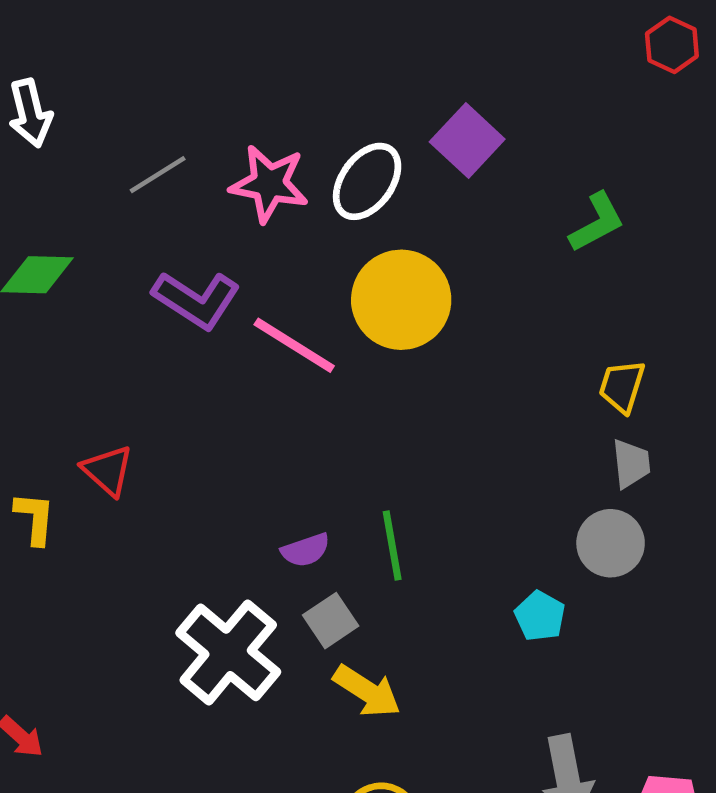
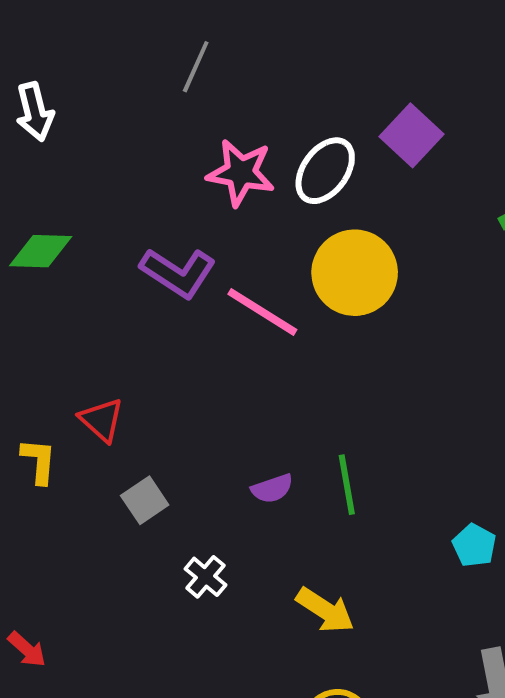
gray line: (158, 175) -> (196, 67), moved, turned -34
gray square: (331, 621) -> (145, 500), moved
white cross: (228, 652) -> (205, 577), size x0.5

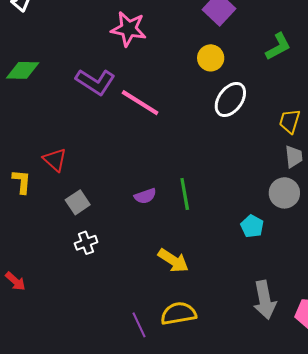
white ellipse: (325, 171) -> (230, 99), moved
yellow circle: (355, 273) -> (211, 58), moved, size x0.6
white cross: (205, 577) -> (86, 243), moved, turned 30

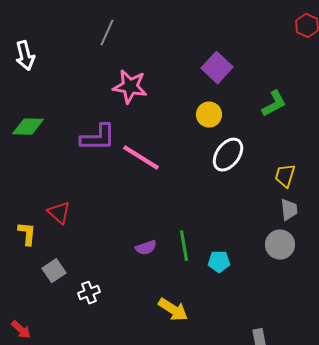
purple L-shape: (95, 82) -> (98, 138), turned -33
gray square: (78, 202) -> (54, 271), moved
cyan pentagon: (252, 226) -> (219, 262), moved, turned -30

